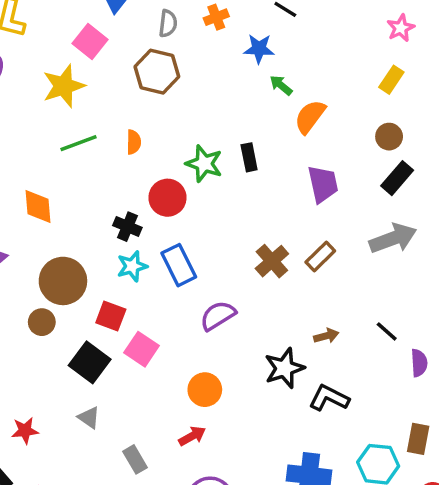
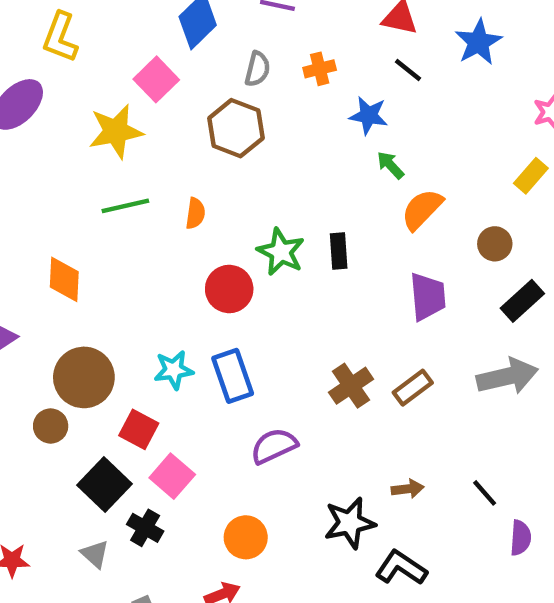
brown circle: (389, 137) -> (495, 244), moved
black cross: (127, 227) -> (145, 528), moved

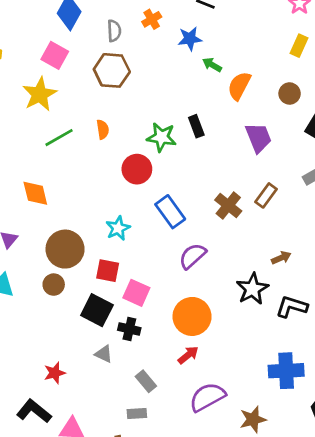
blue rectangle: (233, 376) -> (170, 212), moved
orange circle: (246, 537) -> (192, 316), size x1.4

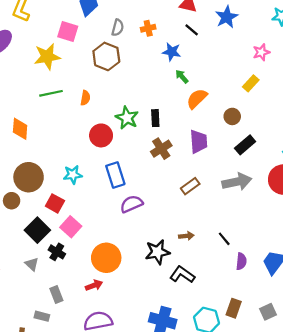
pink square: (55, 55) -> (68, 32), turned -30
brown cross: (228, 206) -> (161, 149), moved
purple semicircle: (193, 256) -> (131, 204), moved

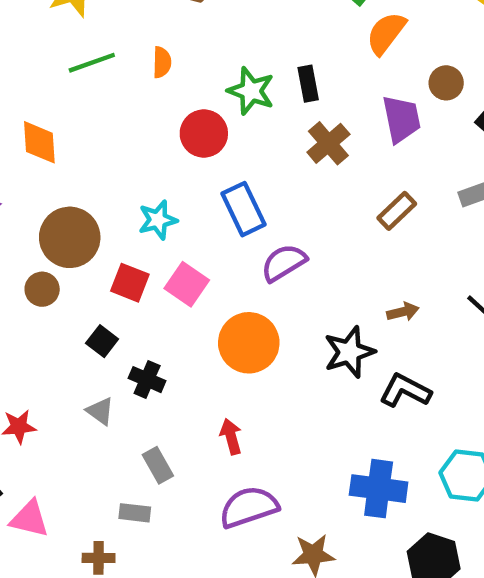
brown circle: (232, 116) -> (446, 83), moved
pink square: (71, 227) -> (187, 284), moved
black square: (37, 230) -> (102, 341), size x0.6
orange circle: (106, 258) -> (249, 343), moved
red arrow: (94, 285) -> (231, 437), turned -77

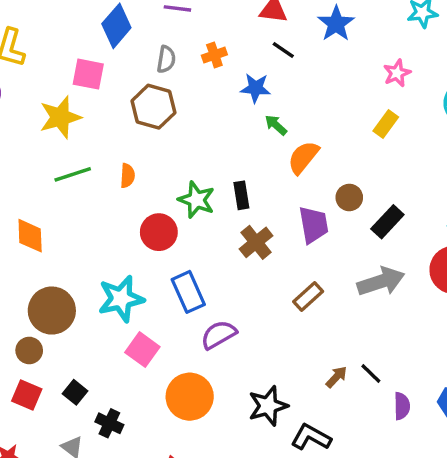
cyan star: (158, 220) -> (121, 299), size x1.5
red square: (130, 283) -> (27, 395), moved
brown arrow: (403, 312) -> (336, 377), moved, turned -35

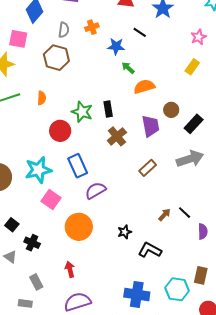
black line: (283, 50) -> (140, 32), moved
orange semicircle: (303, 157) -> (144, 87), turned 35
black star: (268, 406) -> (125, 232), size x0.6

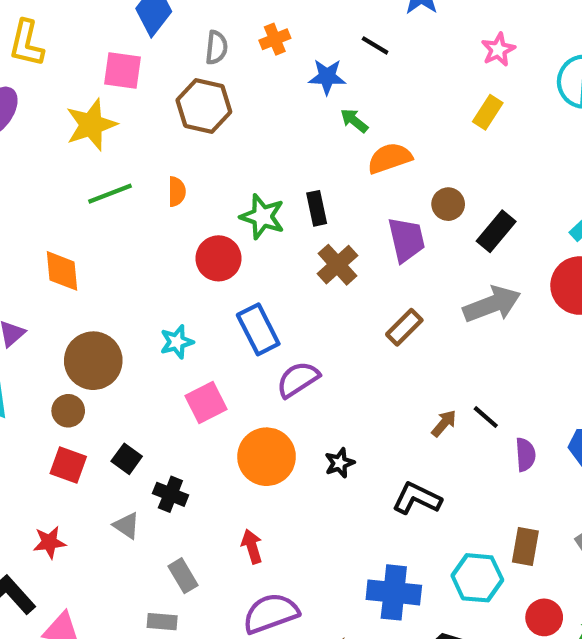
cyan star: (38, 170) -> (177, 342), size x0.6
pink square: (51, 200) -> (206, 402), turned 30
black star: (125, 232) -> (340, 463), moved

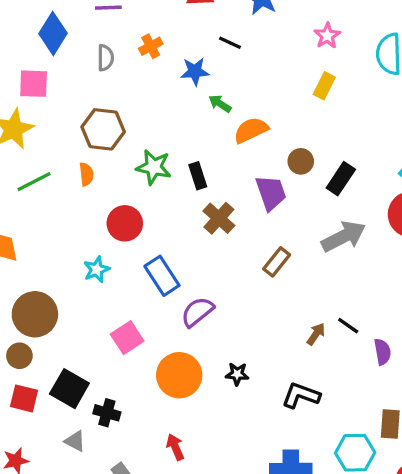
brown hexagon: (204, 106) -> (103, 129), moved
green star: (262, 217) -> (154, 167), moved
cyan star: (177, 342) -> (97, 269), moved
black square: (127, 459) -> (69, 389), size x1.6
black star: (340, 463) -> (237, 374), turned 30

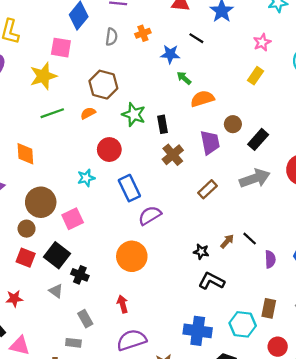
orange semicircle: (86, 174) -> (88, 113), turned -120
pink square: (127, 338) -> (73, 219), moved
black star: (237, 374) -> (201, 252), moved

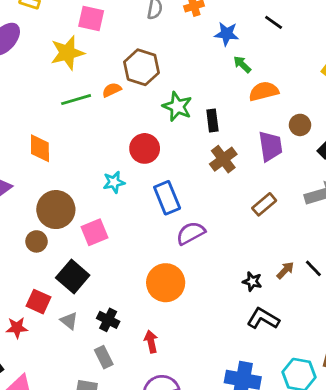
black line: (196, 38) -> (274, 22), moved
orange semicircle: (88, 113) -> (112, 90), moved
red square: (26, 258) -> (39, 302), moved
black cross: (80, 275) -> (108, 320), moved

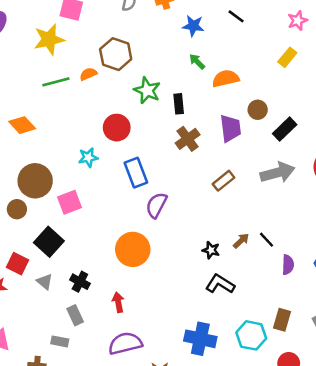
green arrow: (242, 64) -> (197, 62), moved
orange diamond: (40, 148) -> (22, 125), turned -44
purple semicircle: (191, 233) -> (156, 205), turned -36

